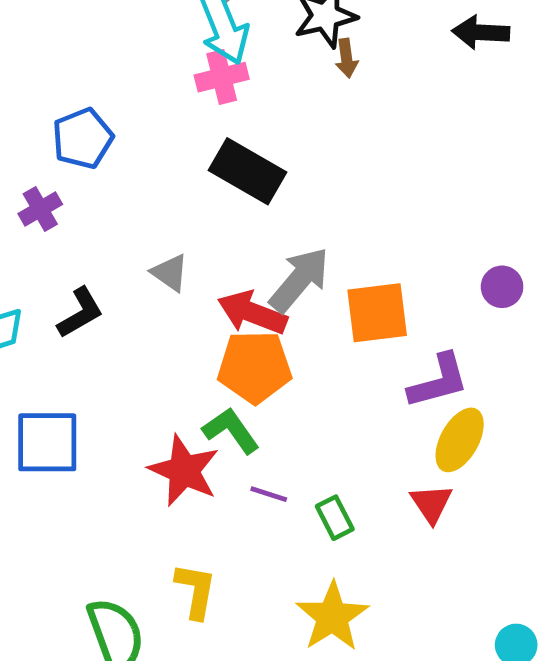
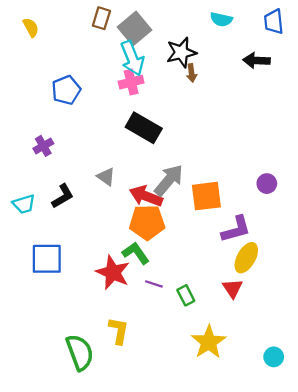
blue pentagon: (83, 138) -> (66, 90), moved
yellow star: (332, 617) -> (209, 342), moved

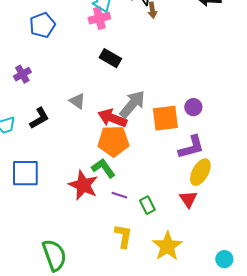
black rectangle: (144, 128) -> (110, 58), size x0.7
purple circle: (267, 184) -> (193, 107), moved
yellow L-shape: (119, 331) -> (123, 236), moved

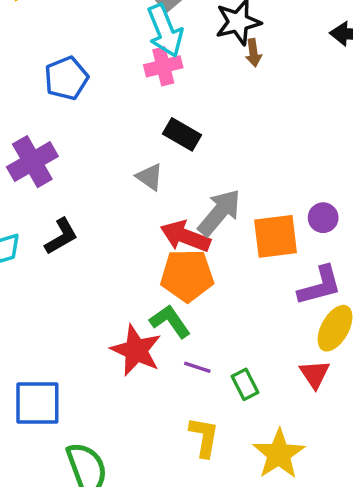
purple cross: (22, 74) -> (32, 162), size x1.6
gray triangle: (77, 101) -> (150, 177), moved
blue square: (25, 173) -> (37, 403), moved

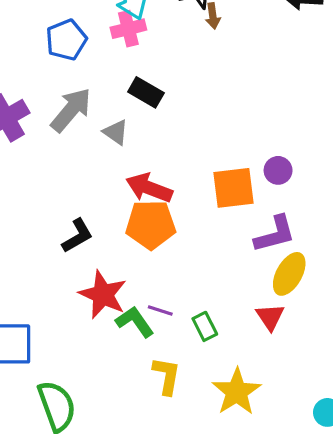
blue pentagon: (66, 78) -> (66, 40), moved
gray arrow: (219, 213) -> (71, 110), moved
black L-shape: (61, 236) -> (77, 236), moved
green L-shape: (170, 321) -> (135, 322), moved

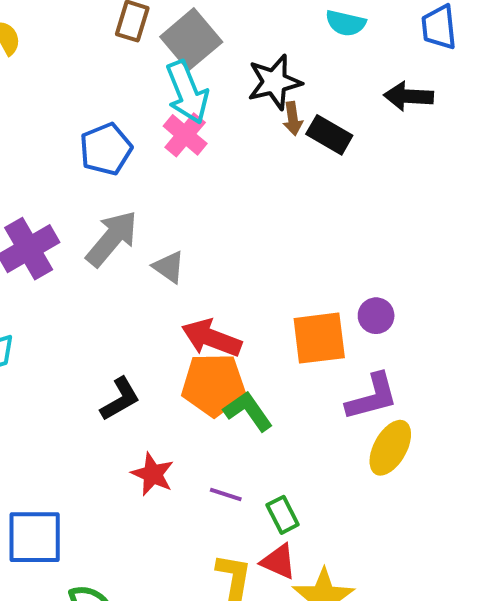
pink cross: (128, 29) -> (185, 135), turned -36
black rectangle: (146, 92) -> (329, 135), moved
red star: (103, 295) -> (153, 474), size x0.7
red triangle: (270, 317) -> (279, 562), moved, turned -32
green L-shape: (135, 322) -> (248, 411), moved

